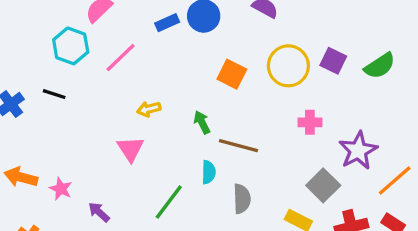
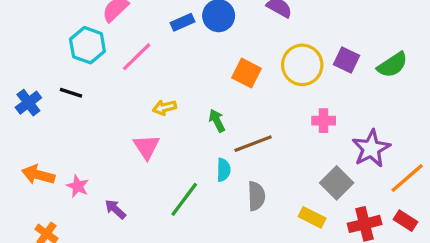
brown line: (239, 146) -> (253, 144), turned -36

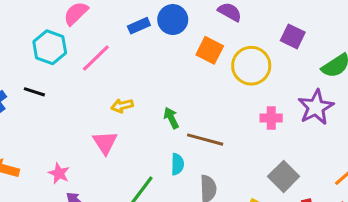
purple square: (346, 60) -> (293, 36), moved
orange square: (246, 73) -> (210, 50), moved
brown line: (253, 144) -> (205, 140), turned 36
purple star: (371, 149) -> (316, 107), moved
pink star: (78, 186) -> (59, 173), moved

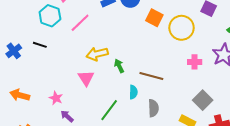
yellow arrow: (122, 106) -> (97, 54), size x1.5
green arrow: (171, 118) -> (119, 66), moved

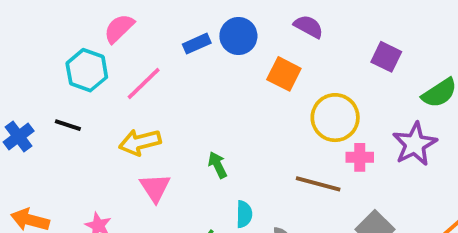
yellow circle: (182, 28) -> (335, 118), moved
yellow arrow: (97, 54) -> (140, 142), moved
brown line: (151, 76) -> (318, 184), moved

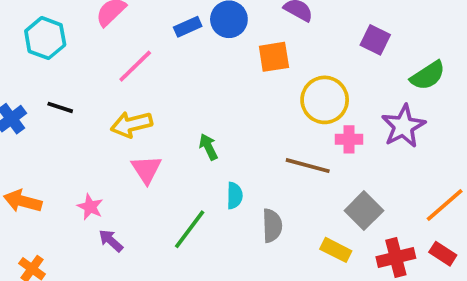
cyan hexagon: (87, 70) -> (45, 38), moved
orange square: (284, 74) -> (274, 57), turned -36

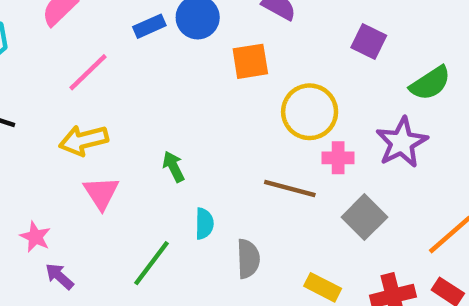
gray square: (364, 211) -> (364, 217), moved

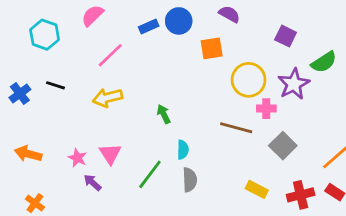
purple star: (402, 142) -> (294, 84), moved
pink triangle: (101, 193) -> (110, 154), moved
gray semicircle: (248, 259) -> (190, 180), moved

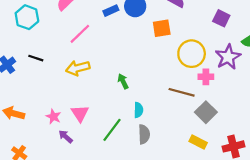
gray square: (283, 146) -> (206, 112), moved

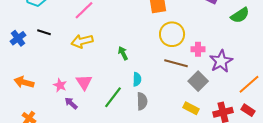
yellow circle: (192, 54) -> (172, 34), moved
purple star: (228, 57) -> (221, 61), moved

